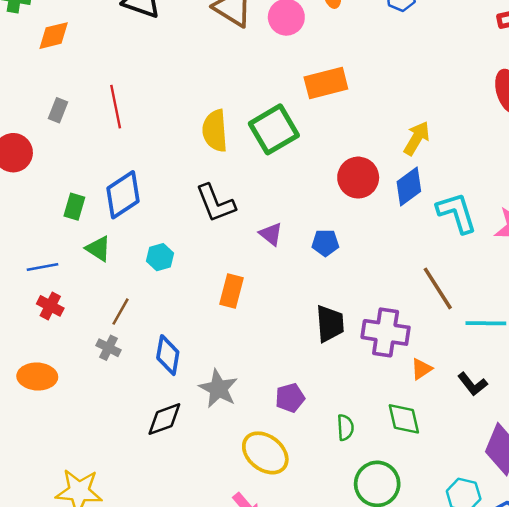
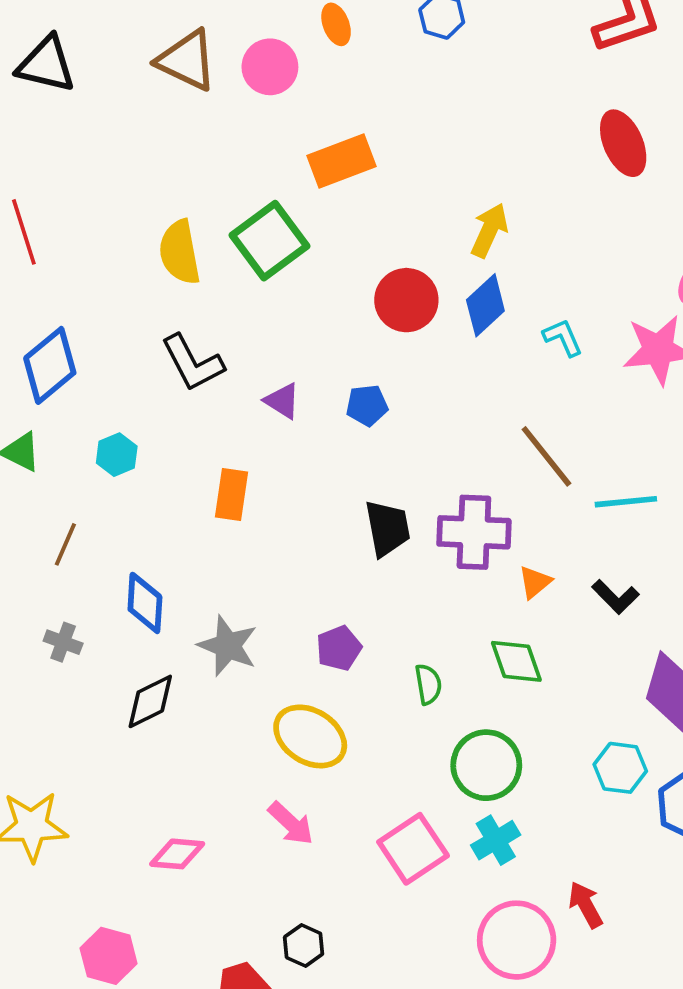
cyan L-shape: (457, 213) -> (563, 337), size x0.6
gray cross: (109, 348) -> (63, 642), moved

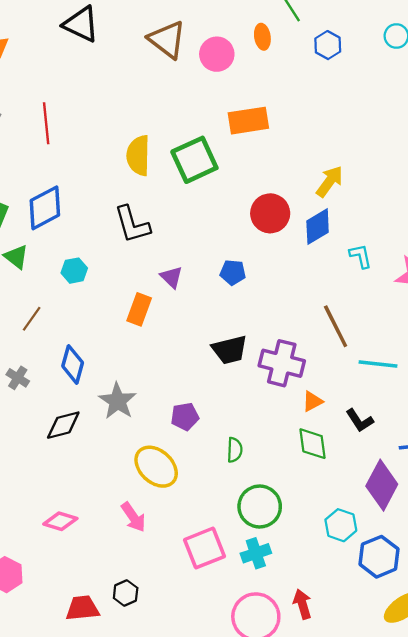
purple triangle: (282, 401) -> (171, 277), moved
black trapezoid: (387, 528) -> (230, 350), turned 75
green diamond: (516, 661) -> (313, 444), moved

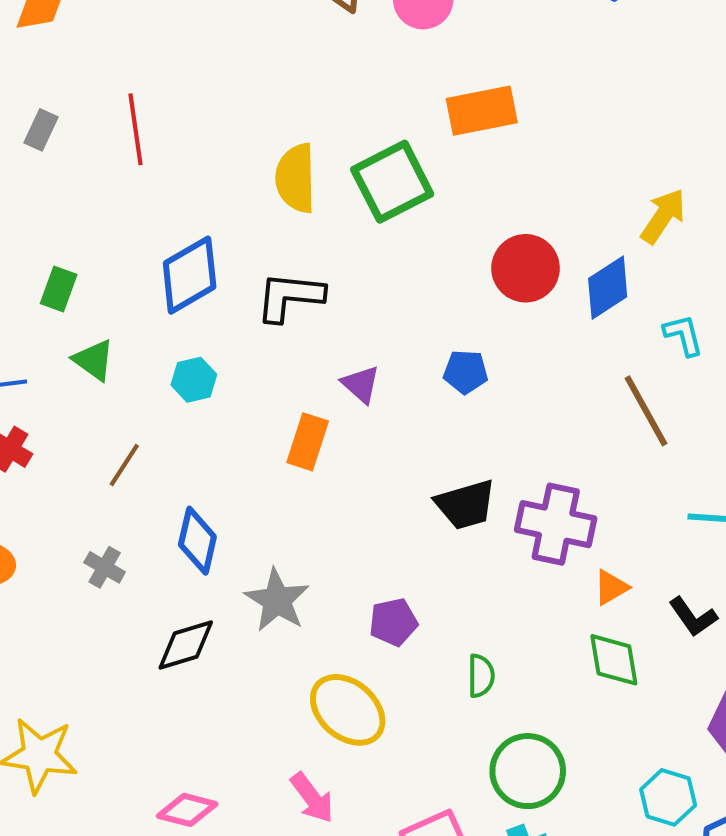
yellow arrow: (330, 181) -> (663, 216), moved
blue diamond: (45, 208) -> (190, 275), moved
black L-shape: (132, 224) -> (290, 297), turned 114
brown line: (336, 326) -> (646, 411), moved

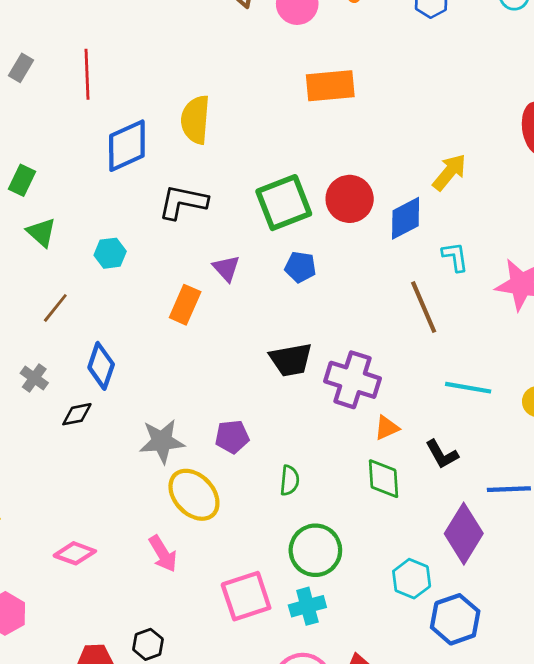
green square: (392, 182) -> (284, 203), moved
blue diamond: (190, 275) -> (127, 146), moved
gray star: (277, 600) -> (162, 441), moved, turned 30
black diamond: (186, 645) -> (77, 414), moved, size x0.7

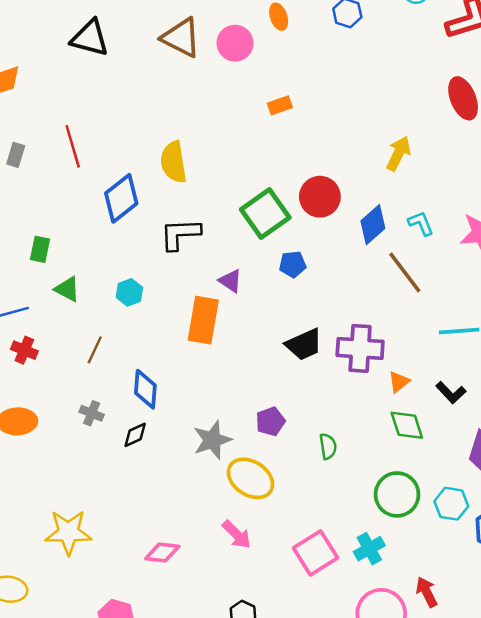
orange rectangle: (330, 86) -> (280, 105), size x0.6
blue diamond: (406, 218) -> (373, 225), moved
orange rectangle: (185, 305) -> (203, 320), size x1.4
green circle: (315, 550) -> (397, 494), moved

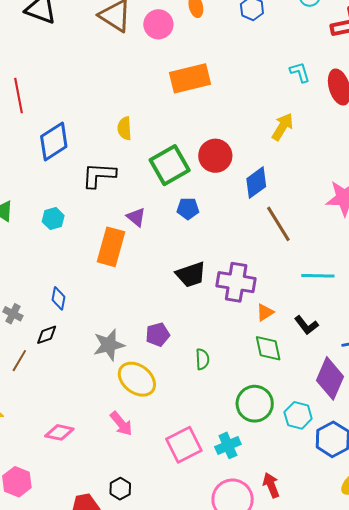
orange rectangle: (280, 105) -> (190, 78), size x2.0
yellow semicircle: (173, 162) -> (124, 128), moved, size x0.7
cyan L-shape: (421, 223) -> (300, 72), moved
brown line: (95, 350) -> (19, 361), moved
blue diamond: (145, 389) -> (58, 298), size x0.7

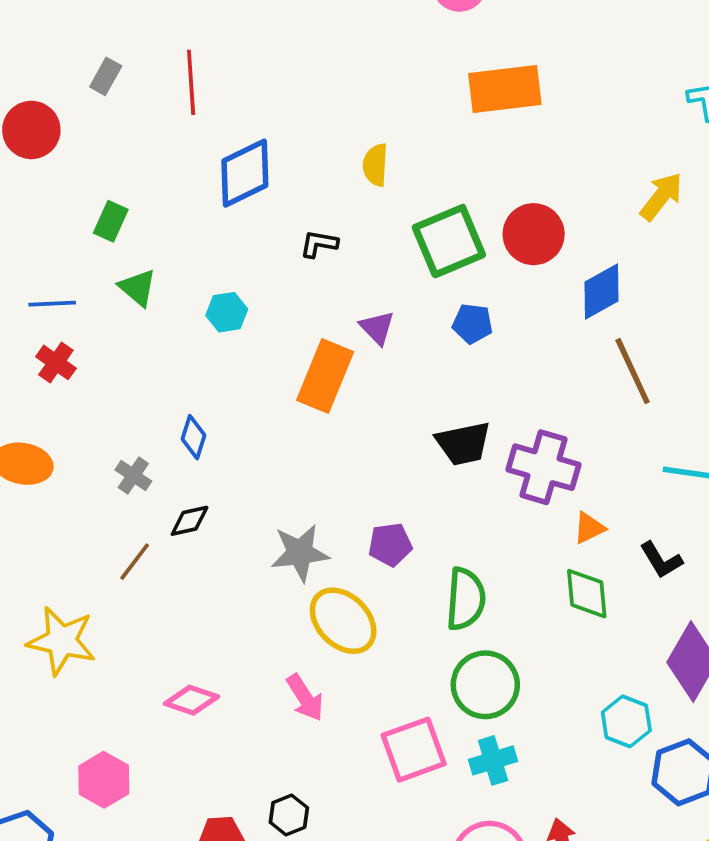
black L-shape: (99, 175) -> (319, 244), size x0.6
blue diamond: (58, 298) -> (193, 437), moved
green semicircle: (202, 359) -> (466, 599), size x1.6
green circle: (255, 404) -> (485, 685), moved

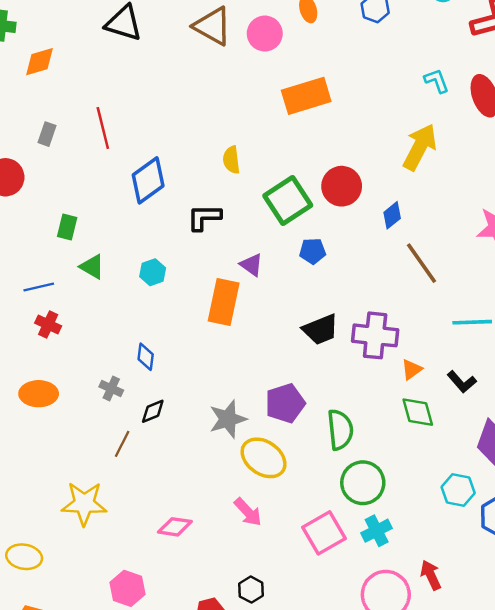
yellow arrow: (661, 196) -> (420, 147), size x1.4
black L-shape: (319, 244) -> (204, 217), size x1.4
blue diamond: (601, 291) -> (392, 215), size x0.7
purple pentagon: (390, 545) -> (285, 403), size x1.4

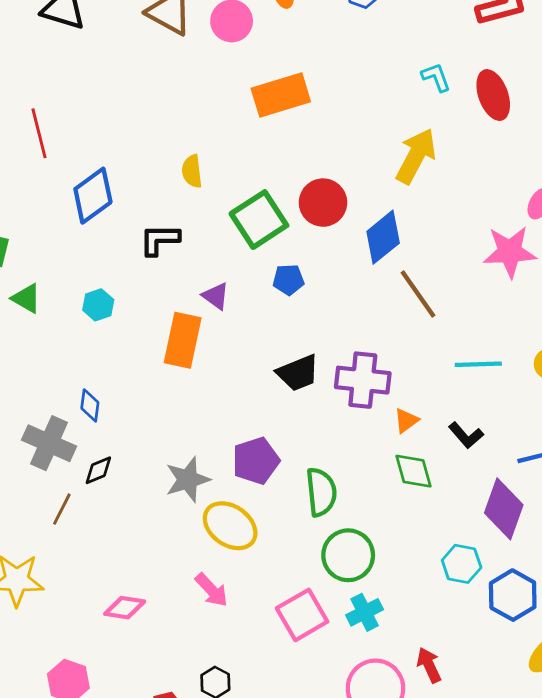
blue diamond: (392, 215) -> (383, 237), size x1.6
gray cross: (111, 389) -> (49, 443), size x1.8

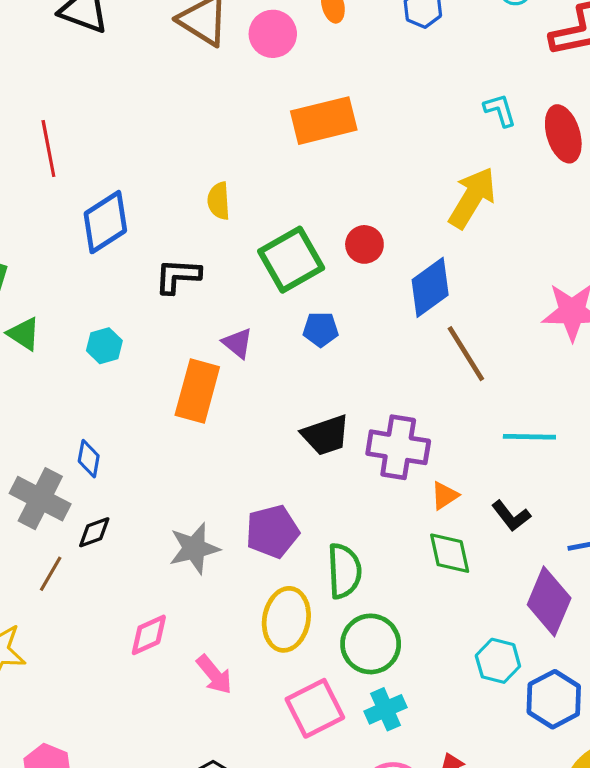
red circle: (323, 203) -> (364, 244), size x0.7
yellow ellipse: (230, 526) -> (286, 619), moved, turned 62
pink diamond: (125, 608) -> (149, 635), moved, turned -36

